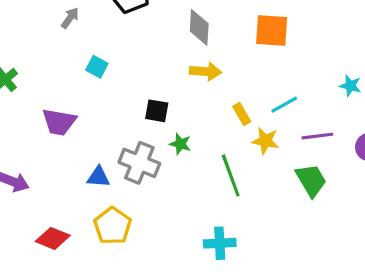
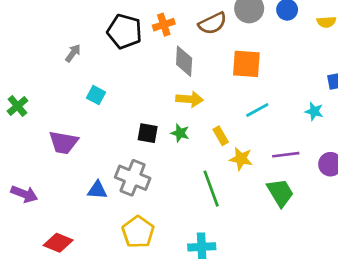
cyan line: (284, 105) -> (257, 110), moved
green star: (180, 144) -> (180, 133), moved
yellow pentagon: (113, 226) -> (138, 232), moved

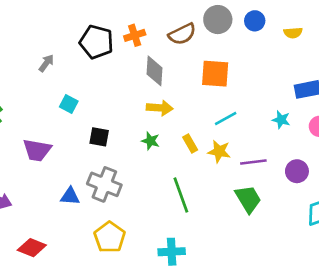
black square: (148, 133) -> (99, 137), moved
yellow star: (241, 159) -> (219, 151), moved

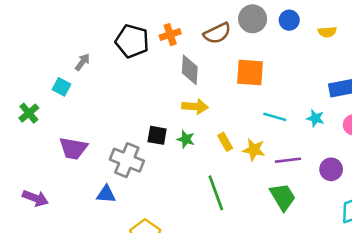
cyan square: (69, 104) -> (62, 87), moved
cyan line: (226, 118) -> (275, 117), moved, turned 45
black square: (99, 137) -> (157, 135), moved
gray cross: (104, 184) -> (127, 160), moved

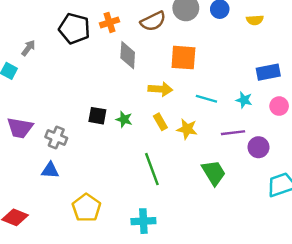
yellow arrow: (195, 107) -> (160, 89), moved
gray cross: (127, 160) -> (56, 138), moved, size x0.7
purple line: (288, 160) -> (233, 133), moved

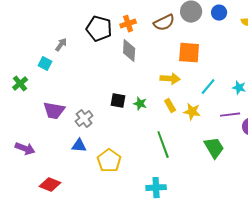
gray diamond: (128, 55) -> (129, 51), moved
cyan line: (206, 99) -> (208, 87), turned -66
gray cross: (56, 138) -> (84, 119), turned 30
yellow pentagon: (86, 208) -> (109, 161), moved

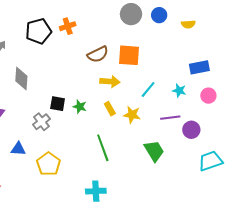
brown semicircle: (164, 23) -> (98, 54), moved
black pentagon: (99, 29) -> (38, 31), turned -30
gray diamond: (129, 51) -> (21, 78), moved
gray cross: (84, 119) -> (41, 122), moved

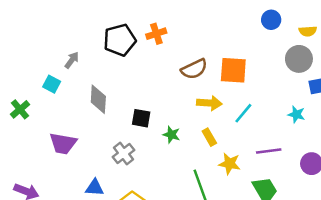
gray circle: (131, 14) -> (299, 59), moved
cyan line: (148, 90) -> (243, 113), moved
black square: (58, 104) -> (141, 118), moved
yellow star: (132, 115) -> (230, 164), moved
purple line: (170, 118) -> (269, 151), moved

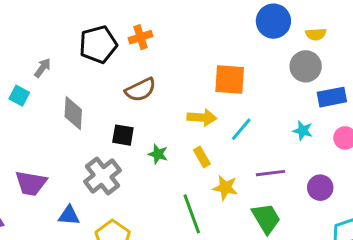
blue circle: (271, 20) -> (273, 21), size x1.5
brown semicircle: (194, 69) -> (140, 90), moved
purple trapezoid: (63, 143) -> (31, 183), moved
gray cross: (124, 154) -> (103, 176), size x1.4

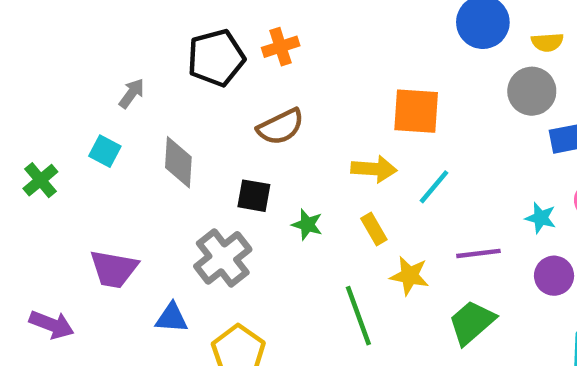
cyan square: (19, 96) -> (105, 151), moved
cyan star: (303, 131) -> (541, 218), moved
green trapezoid: (266, 218) -> (472, 322), turned -100

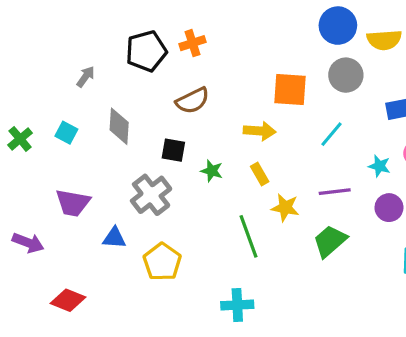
yellow semicircle: (547, 42) -> (384, 40), size x1.5
gray circle: (532, 91) -> (346, 75), moved
cyan square: (105, 151) -> (66, 133), moved
cyan line: (434, 187) -> (332, 134), moved

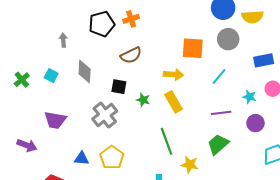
gray arrow: (86, 77) -> (63, 40), turned -40
yellow rectangle: (260, 174) -> (174, 102), size x1.5
yellow star: (285, 208) -> (190, 165), moved
blue triangle: (114, 238) -> (81, 158), moved

